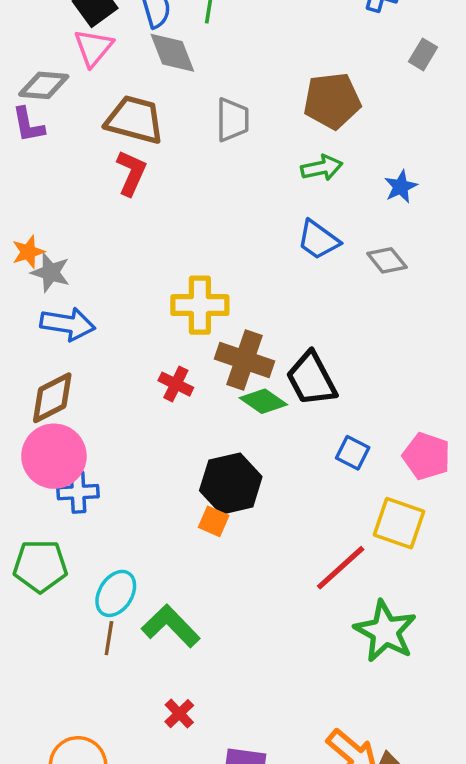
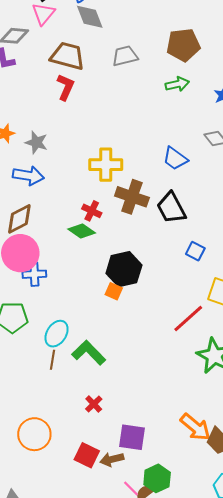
gray trapezoid: (232, 120) -> (125, 56), turned -104
blue trapezoid: (318, 240) -> (175, 159), moved
gray star: (51, 272) -> (36, 142), moved
green diamond: (263, 401) -> (82, 231), moved

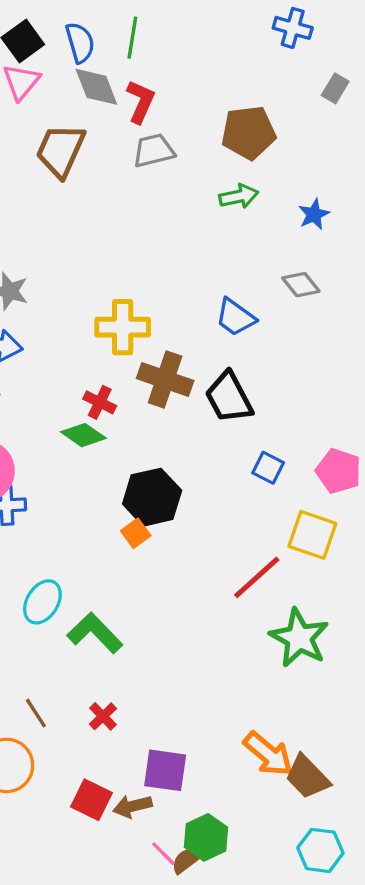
brown trapezoid: (68, 56) -> (60, 151), turned -81
red L-shape: (66, 87) -> (141, 101), moved
orange square: (114, 291) -> (136, 533), turned 30
brown line: (52, 360) -> (36, 713), moved, turned -42

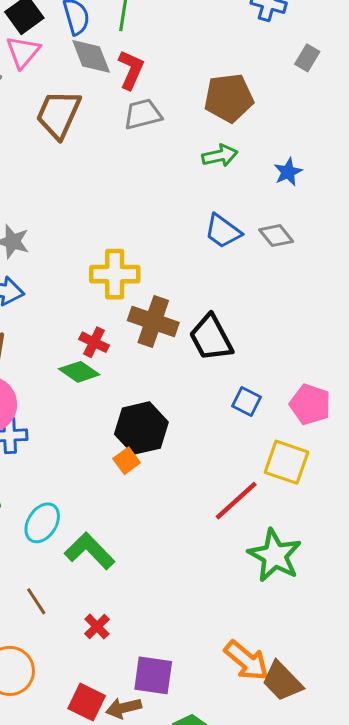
blue trapezoid: (235, 317) -> (223, 231), moved
brown line: (36, 713) -> (36, 601), moved

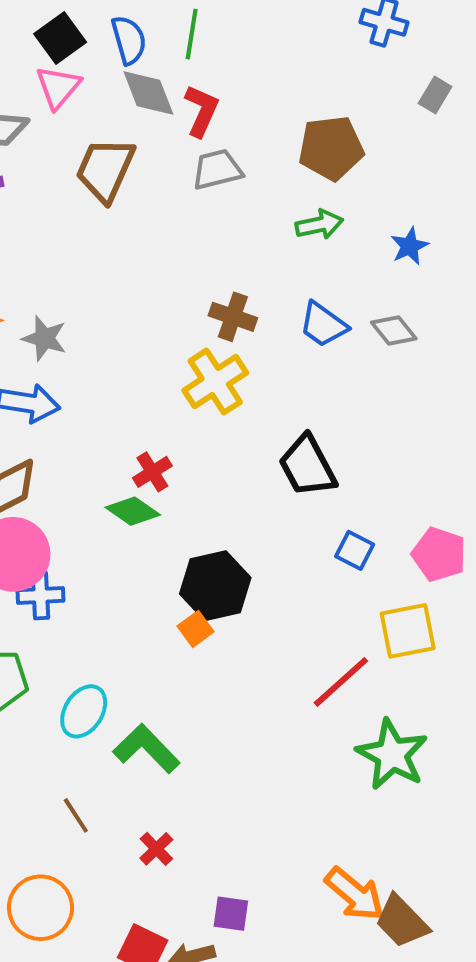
yellow cross: (115, 274) -> (215, 382), moved, turned -33
brown cross: (153, 321) -> (233, 317), moved, size x0.7
red cross: (94, 342) -> (152, 472), turned 32
yellow square: (287, 462) -> (408, 631), turned -30
purple square: (153, 675) -> (231, 914), size x0.7

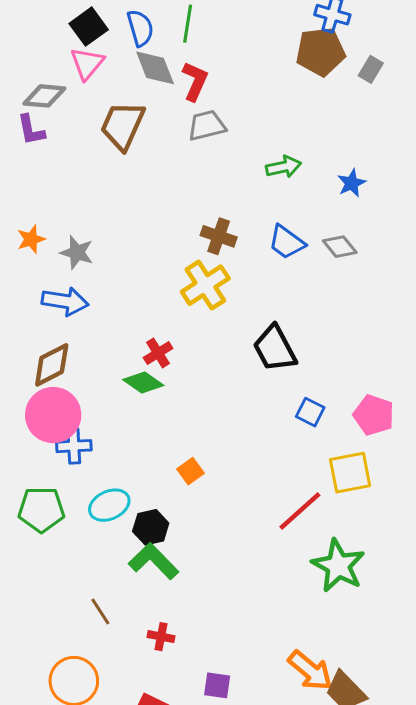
brown pentagon: (331, 148) -> (321, 52), moved
black hexagon: (215, 586) -> (151, 527), moved, size x0.7
cyan ellipse: (84, 711) -> (109, 505), moved, turned 33
red cross: (156, 849) -> (161, 637), turned -35

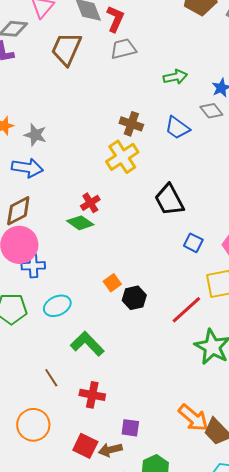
gray diamond: (340, 247) -> (211, 111), moved
black hexagon: (151, 527) -> (134, 298), moved
red cross: (161, 637) -> (92, 395), size x1.4

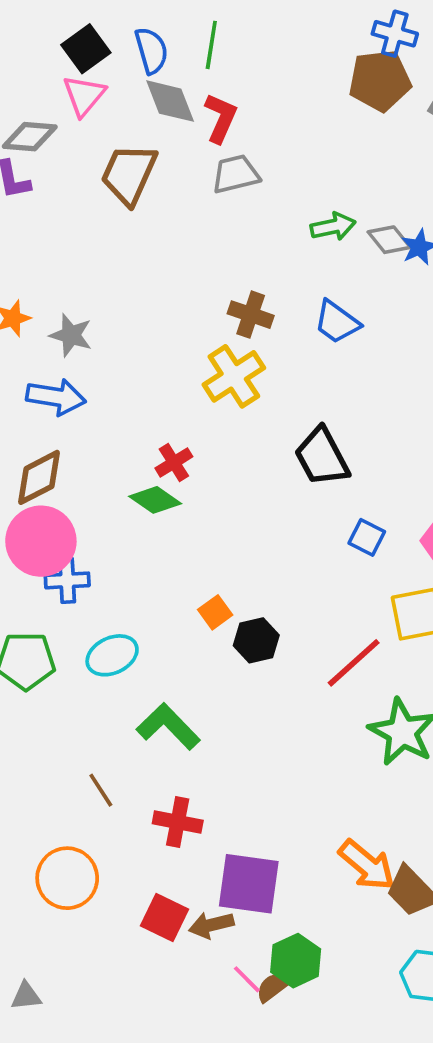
gray diamond: (211, 111) -> (389, 240), moved
purple square: (130, 428) -> (249, 884), size x1.8

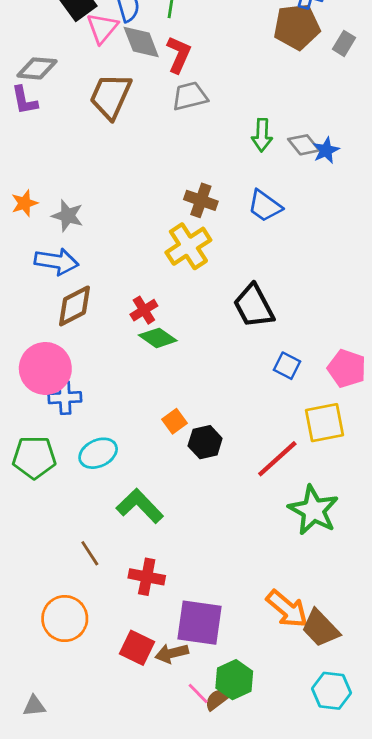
pink triangle: (84, 95) -> (102, 28), moved
green arrow: (333, 227) -> (262, 135), turned 104
brown diamond: (39, 477) -> (74, 306), moved
green diamond: (155, 500) -> (158, 338), moved

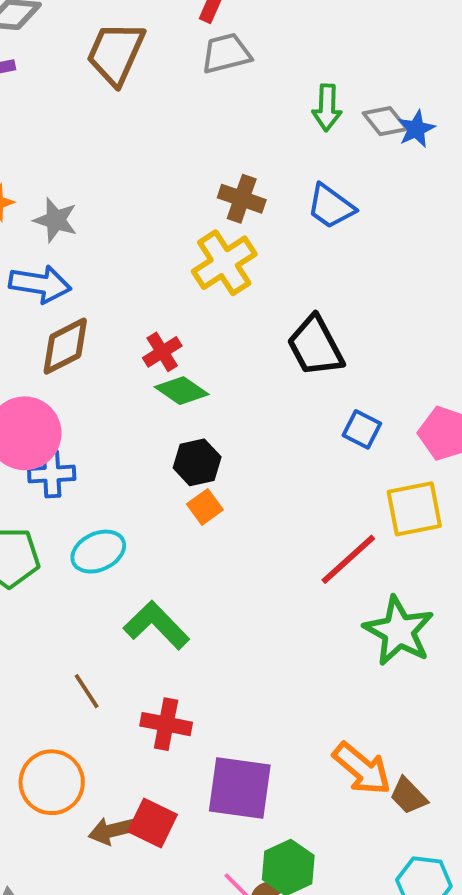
black hexagon: (205, 442) -> (197, 462), moved
brown trapezoid: (320, 628) -> (408, 796), size x0.7
brown arrow: (172, 653) -> (112, 831), moved

